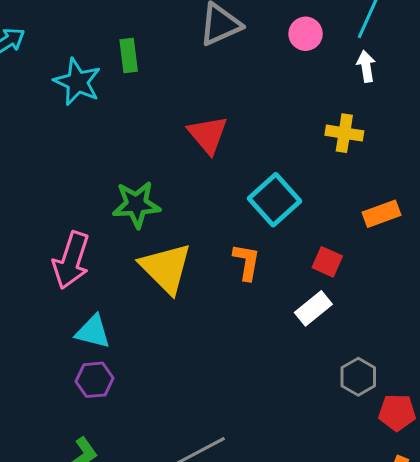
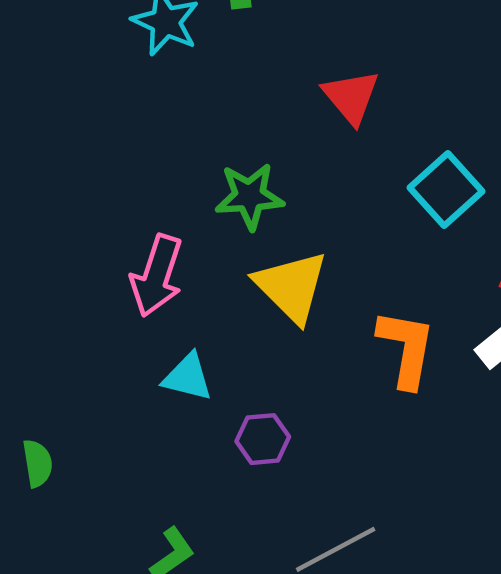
orange L-shape: (247, 262) -> (406, 349), moved, size x1.5
purple hexagon: (94, 380) -> (263, 439), moved

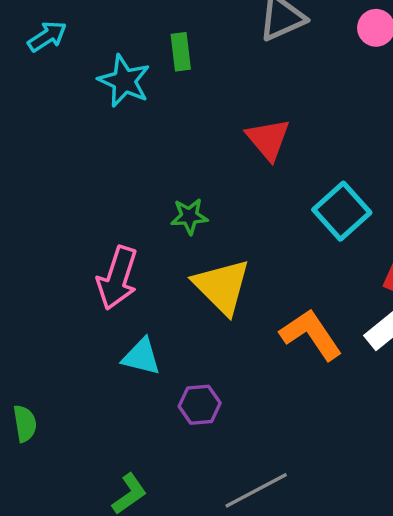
green star: (249, 196) -> (189, 216), size x0.7
orange L-shape: (406, 349) -> (311, 334), turned -44

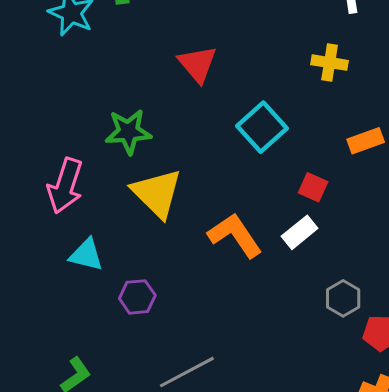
green star: (189, 216) -> (128, 132), size x1.4

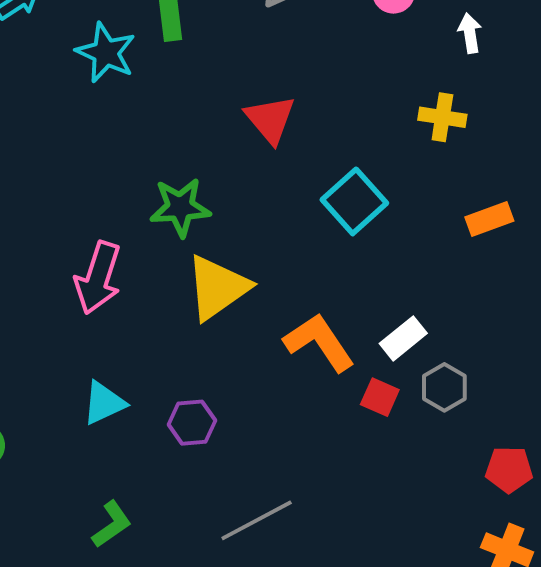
red square: (313, 187) -> (380, 397), moved
yellow triangle: (157, 193) -> (217, 288), turned 40
cyan triangle: (86, 255) -> (104, 403), moved, turned -39
gray hexagon: (343, 298) -> (444, 387), moved

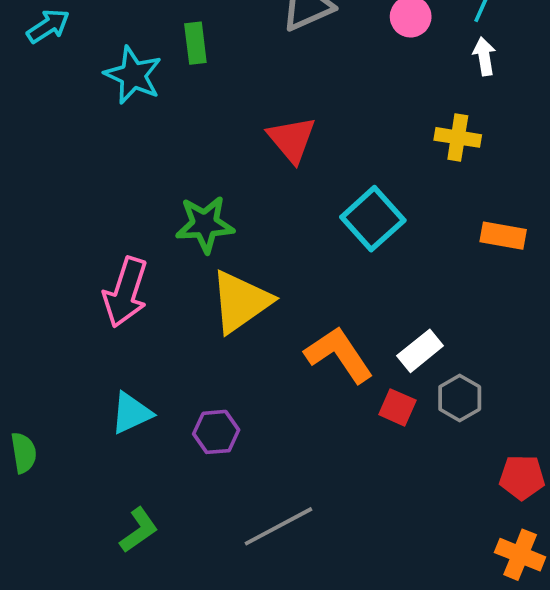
orange rectangle: (489, 219) -> (503, 236), turned 30

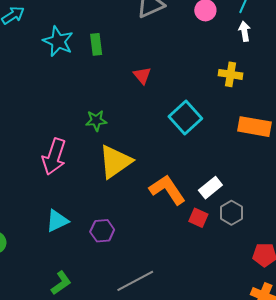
green rectangle: (195, 43) -> (96, 44), moved
red triangle: (292, 139) -> (142, 75), size x0.7
green star: (205, 224) -> (96, 121), size x0.7
orange rectangle: (503, 236) -> (255, 127), size x1.4

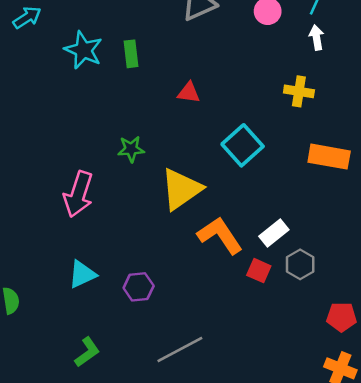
red triangle: (142, 75) -> (189, 93), turned -42
yellow triangle: (115, 162) -> (181, 189), moved

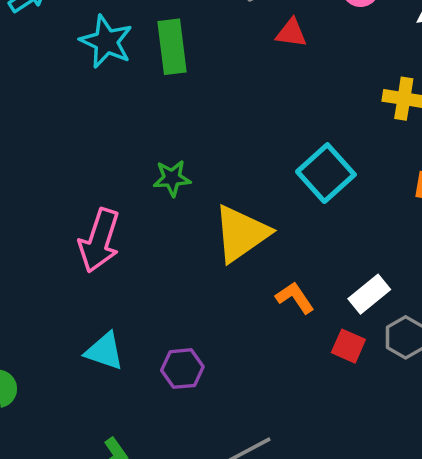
green rectangle: (131, 54) -> (172, 47), size x1.4
red triangle: (189, 93) -> (291, 33), moved
orange L-shape: (220, 235) -> (295, 298), size x0.6
cyan triangle: (82, 274) -> (104, 351), turned 44

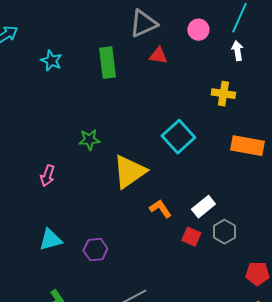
cyan star: (106, 42) -> (51, 61), size x0.7
green rectangle: (172, 47) -> (107, 63), moved
pink arrow: (99, 240) -> (47, 176), size x0.6
cyan triangle: (104, 351) -> (50, 240), turned -35

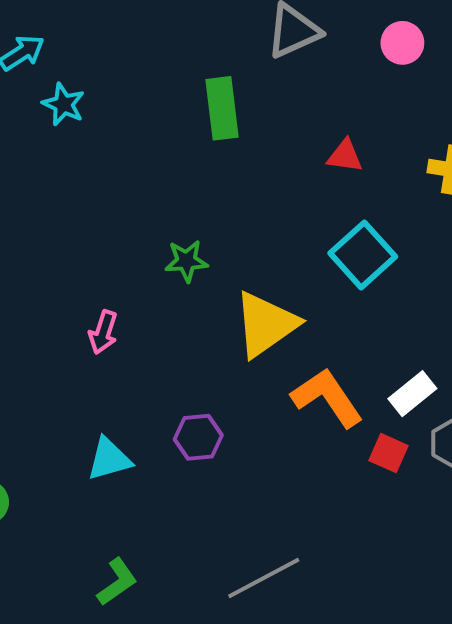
red triangle: (158, 56) -> (345, 156), moved
cyan star: (51, 61) -> (64, 104), moved
orange L-shape: (160, 209) -> (327, 398), size x1.6
purple hexagon: (95, 250) -> (198, 437), moved

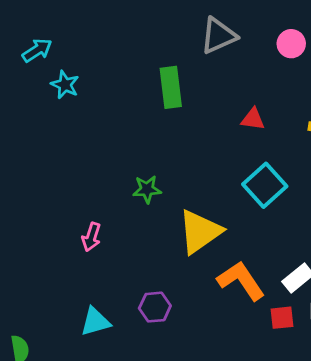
red square: (389, 453) -> (282, 318), turned -30

